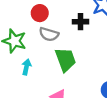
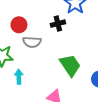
green trapezoid: (65, 60) -> (70, 65), moved

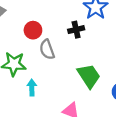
gray semicircle: (32, 42) -> (47, 49), turned 66

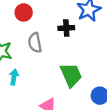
red circle: (33, 30) -> (24, 12), moved

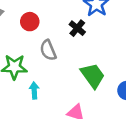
black cross: (66, 28) -> (77, 28), turned -35

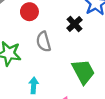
cyan arrow: (34, 90) -> (34, 85), moved

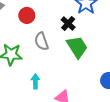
green trapezoid: (83, 72) -> (77, 47), moved

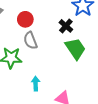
gray semicircle: (41, 41) -> (30, 40), moved

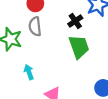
cyan arrow: (36, 84) -> (29, 72), turned -32

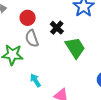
black cross: (75, 21) -> (57, 28), moved

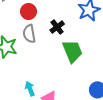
cyan arrow: (35, 80) -> (30, 89), moved

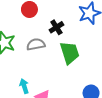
gray semicircle: (29, 34) -> (36, 44), moved, turned 84

